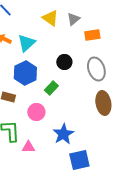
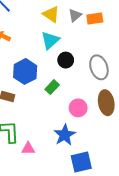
orange rectangle: (92, 35) -> (95, 18), moved
cyan triangle: (26, 43) -> (50, 40), moved
pink circle: (36, 112) -> (78, 108), moved

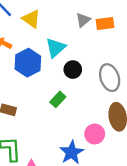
yellow triangle: (51, 14) -> (31, 19), moved
blue hexagon: (25, 71) -> (28, 63), moved
pink circle: (78, 108) -> (95, 134), moved

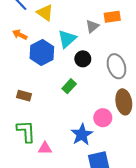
gray triangle: (83, 20) -> (92, 26), moved

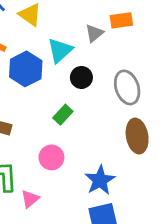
pink circle: (103, 118) -> (51, 157), moved
blue star: (82, 135) -> (100, 180), moved
pink triangle: (45, 148) -> (30, 199), turned -40

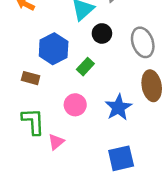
blue hexagon: (26, 69) -> (54, 49), moved
blue star: (100, 180) -> (119, 107), moved

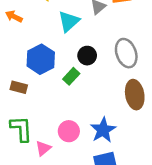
black circle: (102, 33) -> (87, 56), moved
pink circle: (75, 105) -> (69, 131), moved
blue star: (119, 107) -> (103, 130), moved

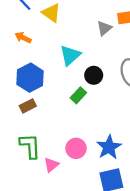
cyan triangle: (69, 21) -> (70, 55), moved
blue hexagon: (41, 59) -> (30, 78), moved
brown rectangle: (19, 87) -> (28, 106), turned -42

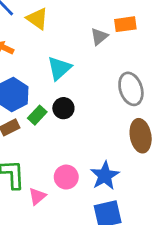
black circle: (94, 75) -> (63, 108), moved
green rectangle: (78, 95) -> (37, 115), moved

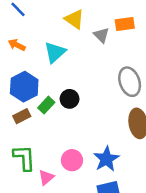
yellow triangle: (37, 19) -> (74, 19), moved
gray triangle: (99, 37) -> (101, 35), turned -35
cyan triangle: (59, 68) -> (55, 52), moved

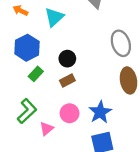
green rectangle: (46, 105) -> (36, 74), moved
brown rectangle: (22, 116) -> (67, 80), moved
green L-shape: (24, 158) -> (27, 111), turned 50

